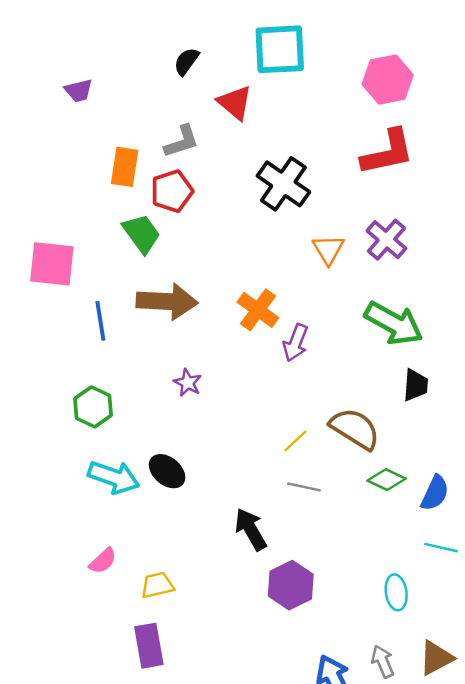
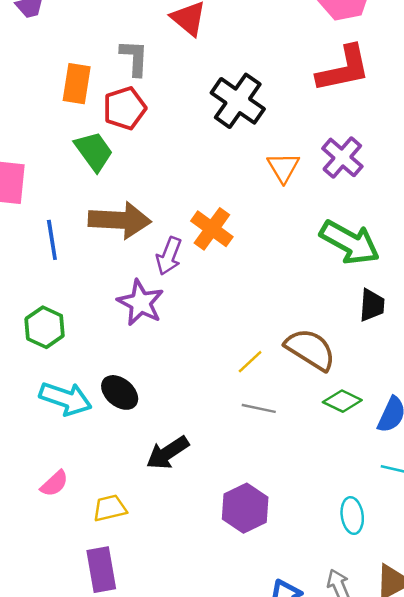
gray L-shape: (182, 141) -> (134, 58), turned -69
purple arrow: (296, 343) -> (169, 256), moved
purple star: (188, 383) -> (141, 303), size x1.6
black arrow: (251, 529) -> (168, 453), moved, turned -93

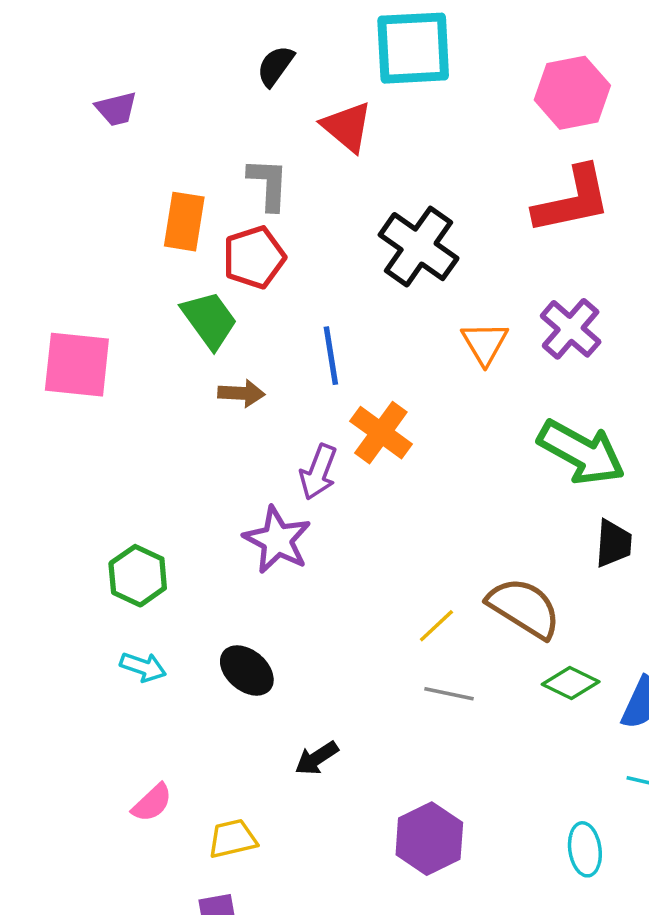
brown arrow: (120, 220) -> (241, 393), moved, size x0.5
blue line: (52, 240) -> (331, 356), moved
cyan arrow: (65, 399) -> (143, 667), moved, size x0.6
black arrow: (168, 453) -> (317, 758), size x0.7

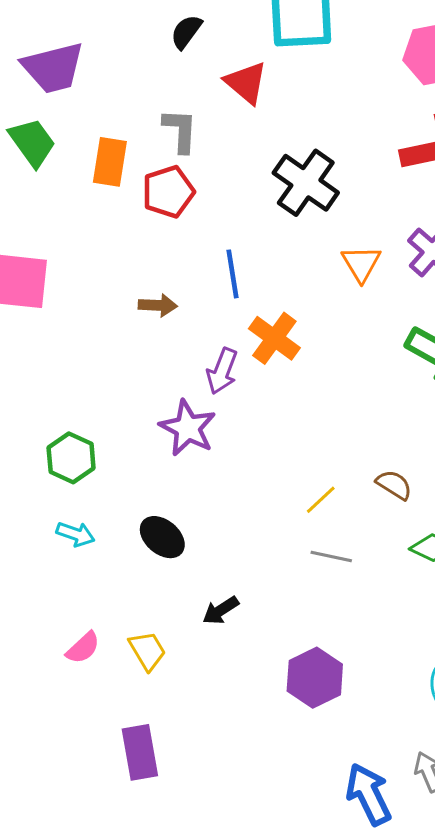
purple trapezoid: (116, 109) -> (53, 68), size x1.8
green trapezoid: (209, 320) -> (32, 142), moved
brown semicircle: (524, 608) -> (394, 485), size x0.6
yellow trapezoid: (233, 839) -> (147, 651), moved, turned 72

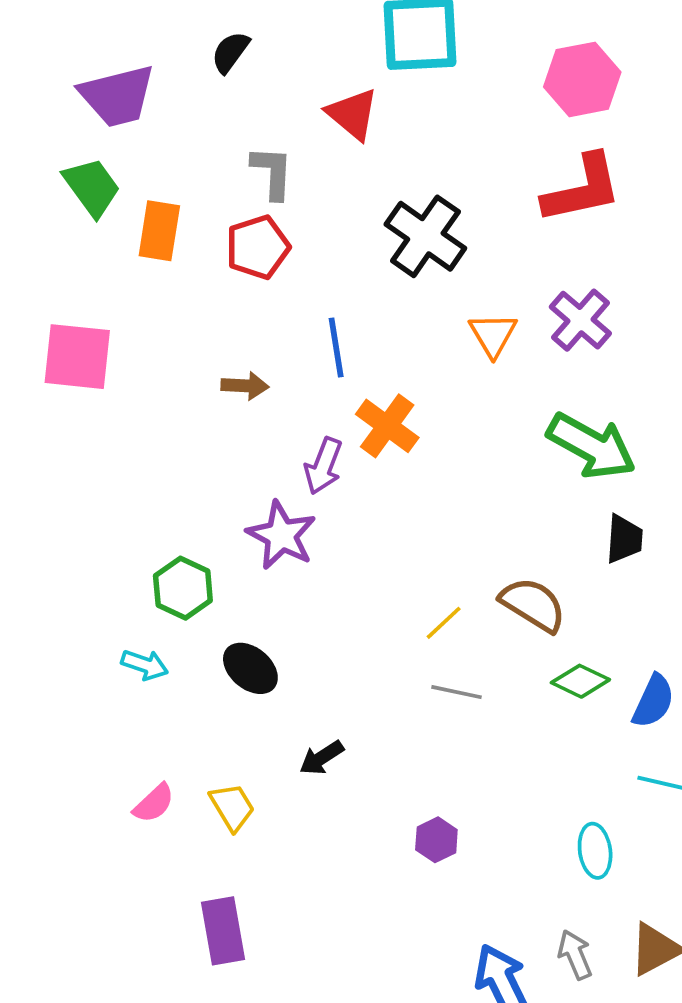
black semicircle: (186, 32) -> (230, 52), moved
orange rectangle: (110, 162) -> (159, 231), moved
green hexagon: (71, 458) -> (183, 588), moved
brown semicircle: (394, 485) -> (533, 605), size x1.5
purple hexagon: (315, 678) -> (436, 840), size x0.6

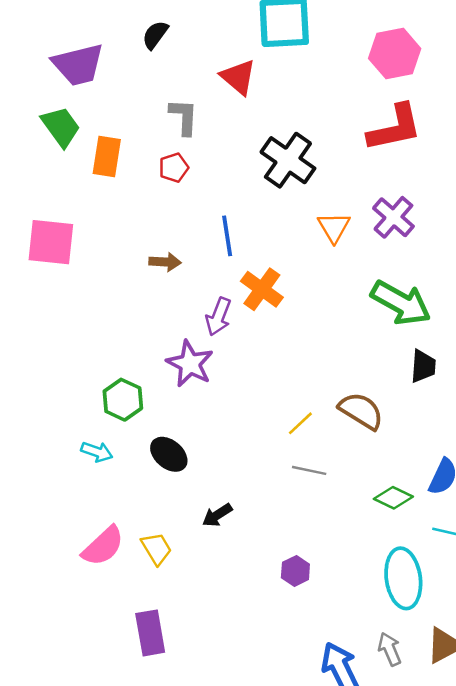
red pentagon: (258, 247) -> (174, 168), size x0.7
green diamond: (580, 681) -> (393, 498), moved
pink semicircle: (154, 803) -> (103, 546), size x1.5
cyan ellipse: (595, 851) -> (403, 578), size x1.6

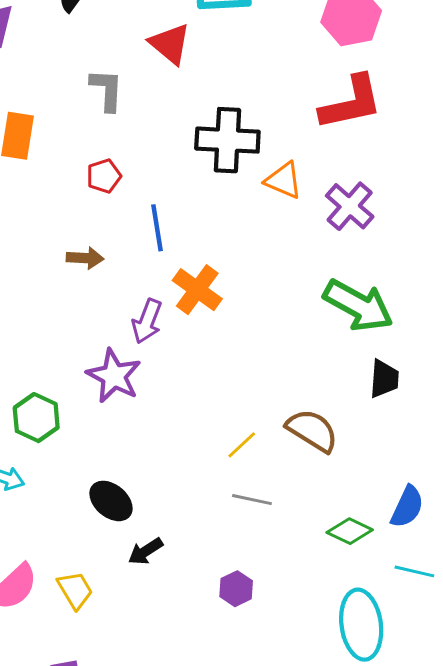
black cross: (288, 160) -> (227, 140), turned -32
red pentagon: (174, 168) -> (104, 176), moved
orange triangle: (334, 227) -> (284, 180), moved, turned -36
black ellipse: (169, 454) -> (111, 501), moved
purple hexagon: (295, 571) -> (236, 589), moved

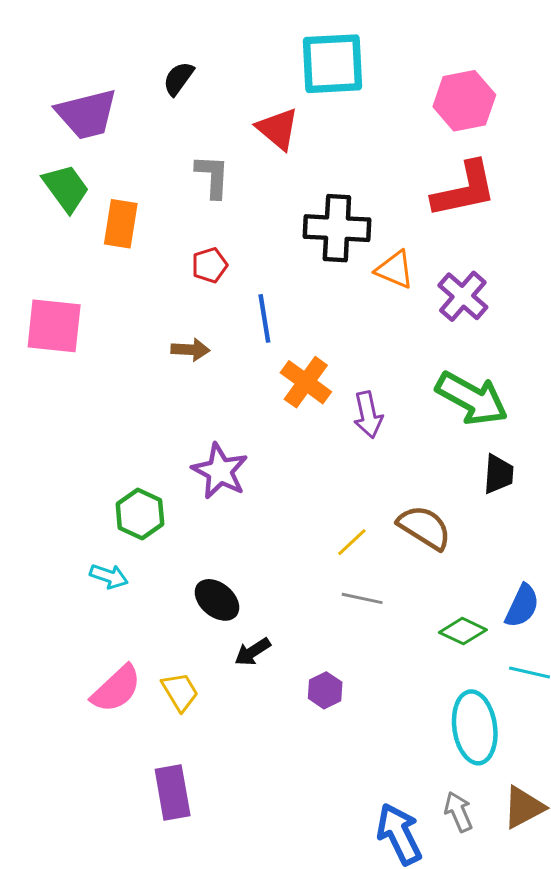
purple arrow: (147, 321) -> (368, 415), moved, turned -33
purple hexagon: (236, 589) -> (325, 690), moved

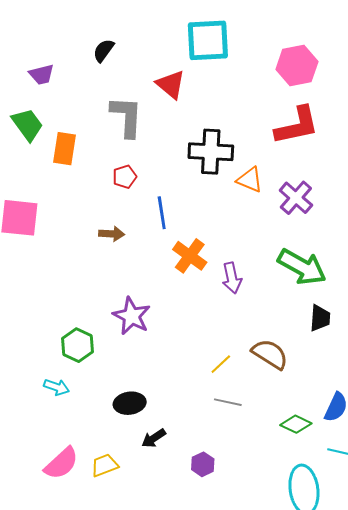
purple trapezoid: (87, 114) -> (41, 74), size x0.6
gray L-shape: (213, 176) -> (127, 117), size x1.4
black ellipse: (217, 600) -> (130, 403), turned -48
yellow trapezoid: (180, 692) -> (105, 465), turned -80

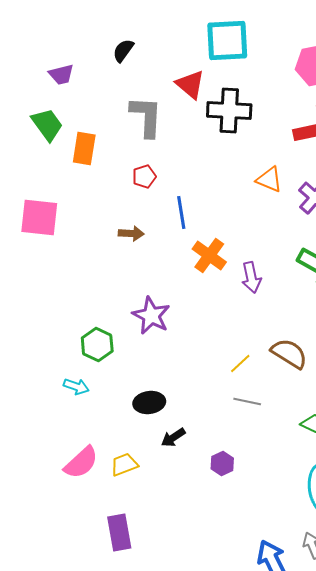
black cross: (211, 152) -> (229, 110), moved

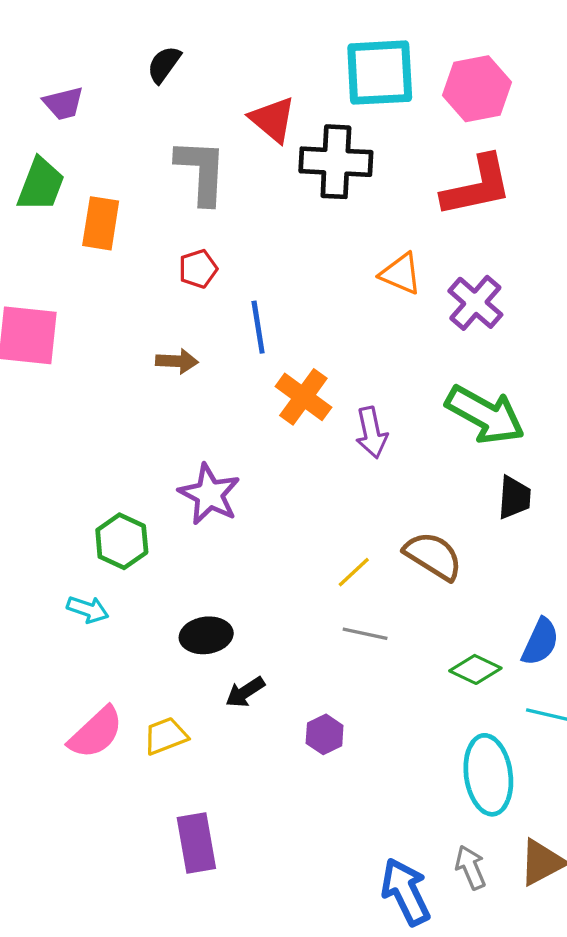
cyan square: (227, 40) -> (380, 73), moved
green trapezoid: (47, 124) -> (41, 184), turned 57
purple rectangle: (119, 532) -> (196, 843), moved

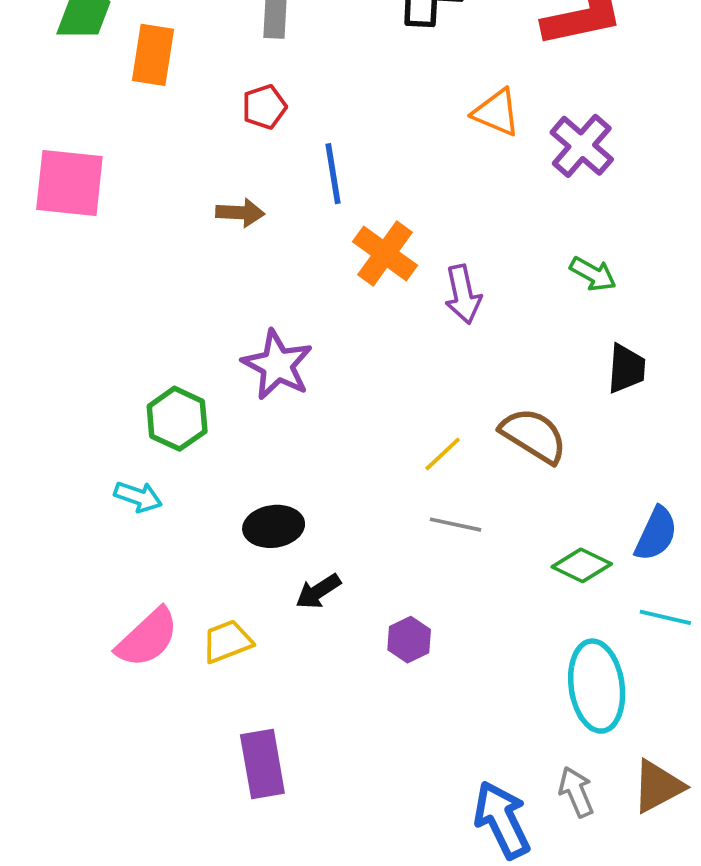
green arrow: (485, 415) -> (593, 274), size x0.5

